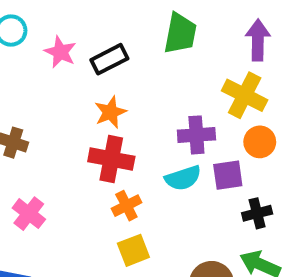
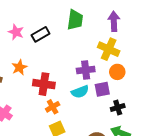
orange star: (110, 112) -> (19, 67), moved

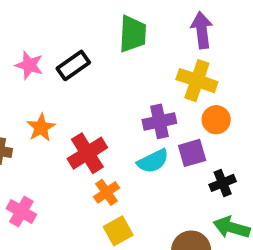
red cross: (44, 84) -> (87, 153), turned -35

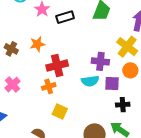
orange cross: (107, 192) -> (49, 86), moved
yellow square: (118, 231) -> (60, 112), turned 35

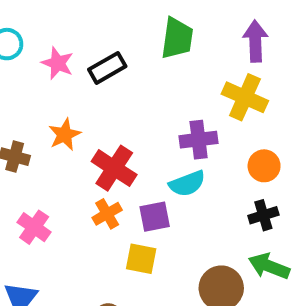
red cross: (57, 66) -> (114, 168), turned -30
orange circle: (130, 70) -> (264, 166), moved
purple square: (112, 84) -> (155, 217), moved

